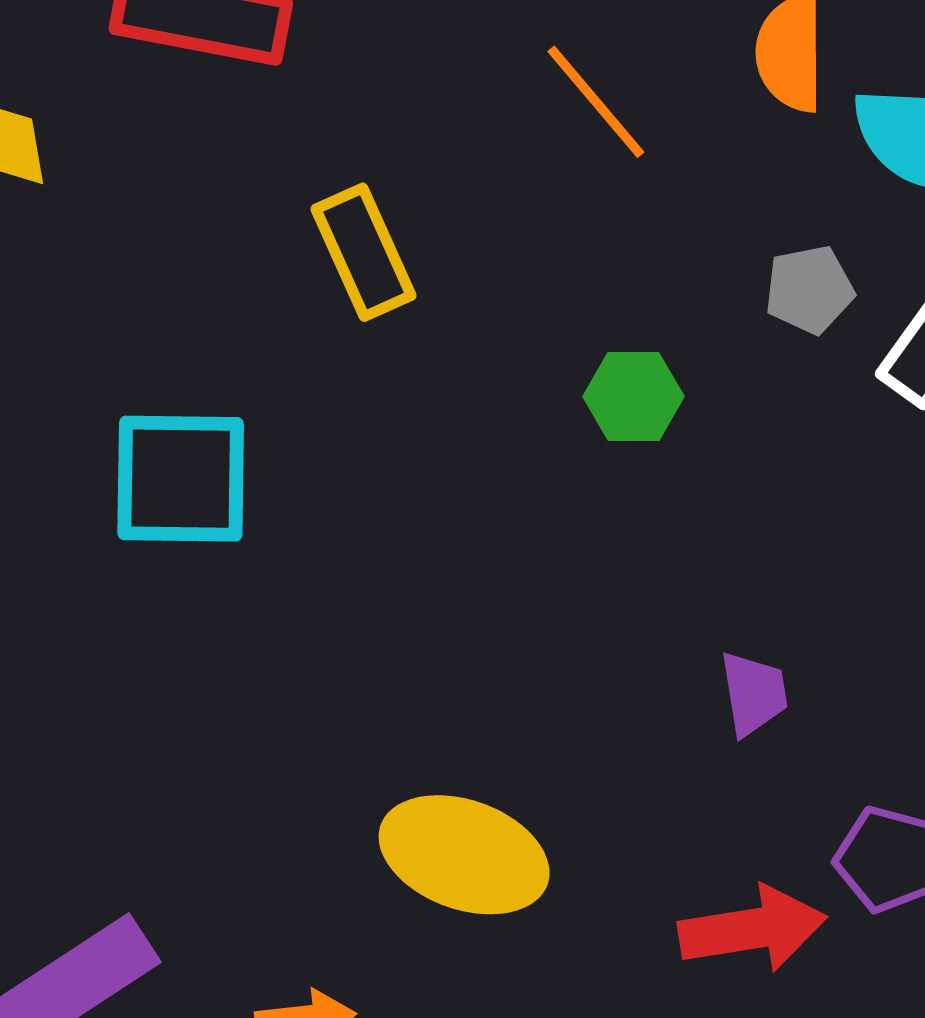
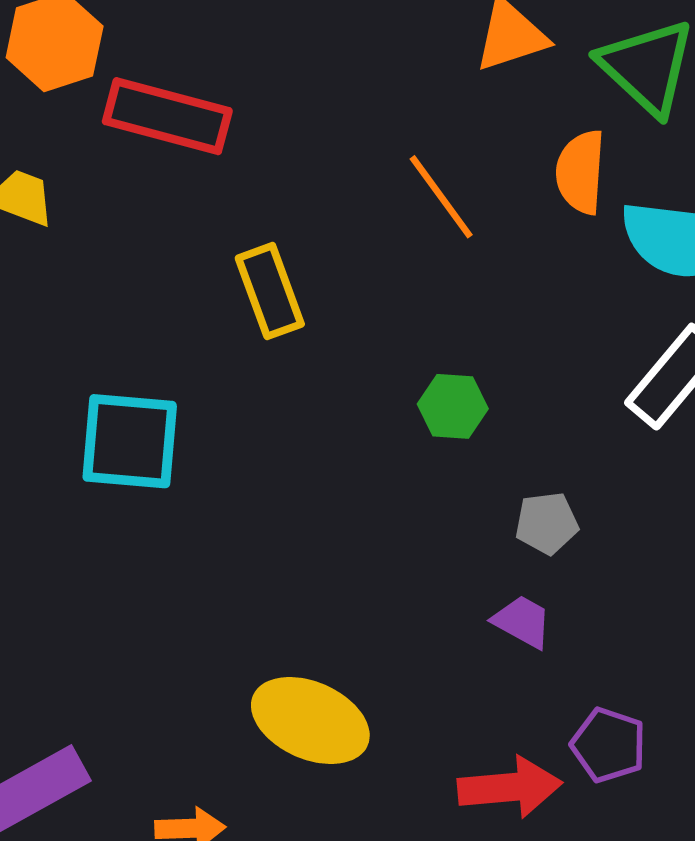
gray pentagon: (809, 290) -> (547, 523), moved
purple trapezoid: (754, 694) -> (522, 622), turned -56

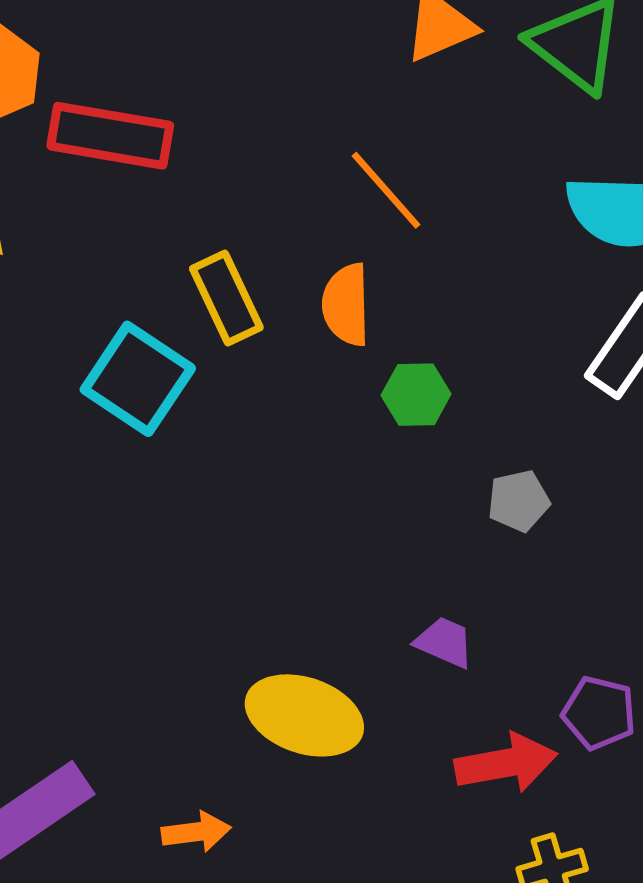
orange semicircle: (581, 172) -> (346, 305), moved
cyan square: (130, 441) -> (138, 379), moved, turned 34
purple trapezoid: (522, 622) -> (444, 642), moved

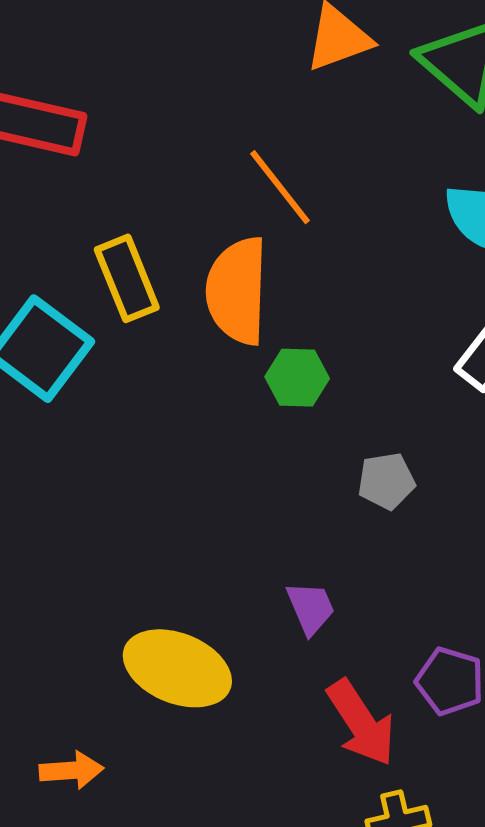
orange semicircle: (346, 305) -> (237, 291), size x1.4
purple trapezoid: (444, 642) -> (311, 608), turned 40
red arrow: (506, 763) -> (361, 723), turned 64

